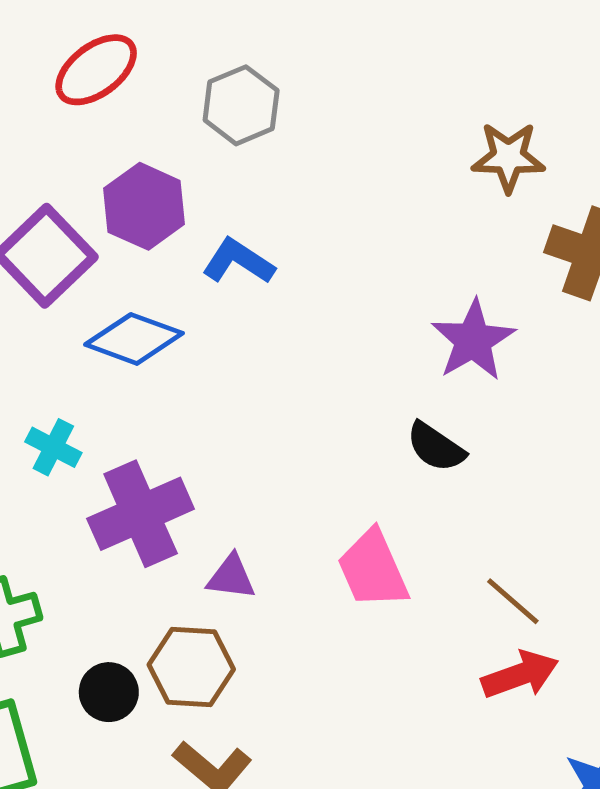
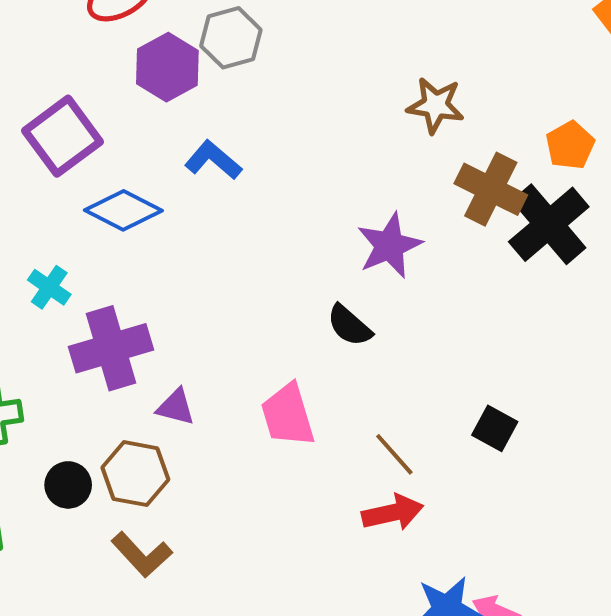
purple hexagon: (144, 206) -> (167, 67), moved

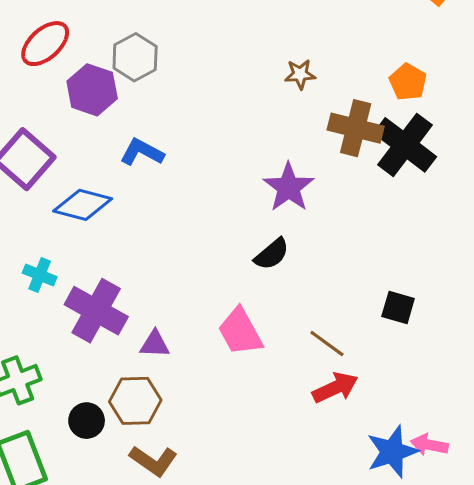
brown star: (435, 105) -> (300, 74), size x0.7
black semicircle: (349, 325) -> (272, 254), turned -69
purple cross: (111, 348) -> (96, 311), turned -32

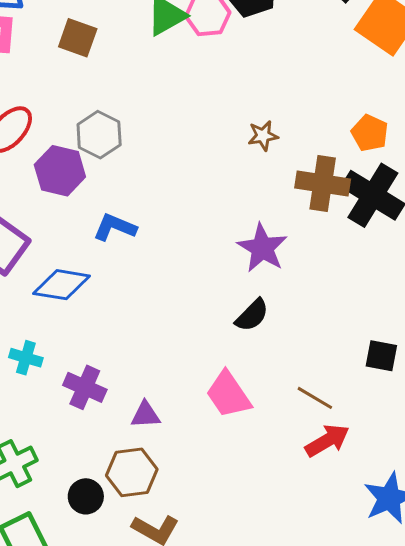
purple cross: (96, 311) -> (85, 387), size x0.7

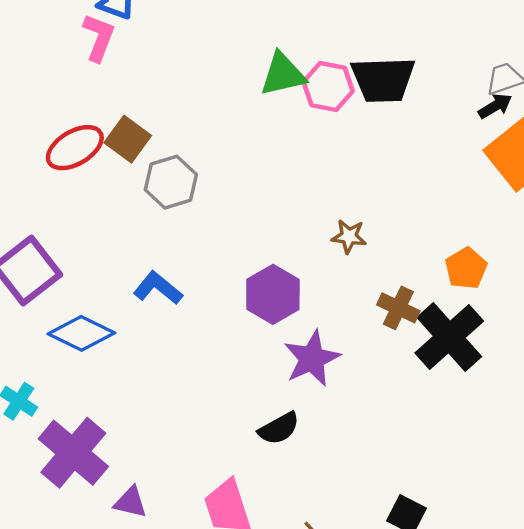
brown square: (78, 38) -> (128, 139), moved
purple hexagon: (60, 171) -> (273, 294), moved
brown cross: (323, 183) -> (398, 308), size x0.7
purple cross: (85, 387) -> (73, 453), size x1.5

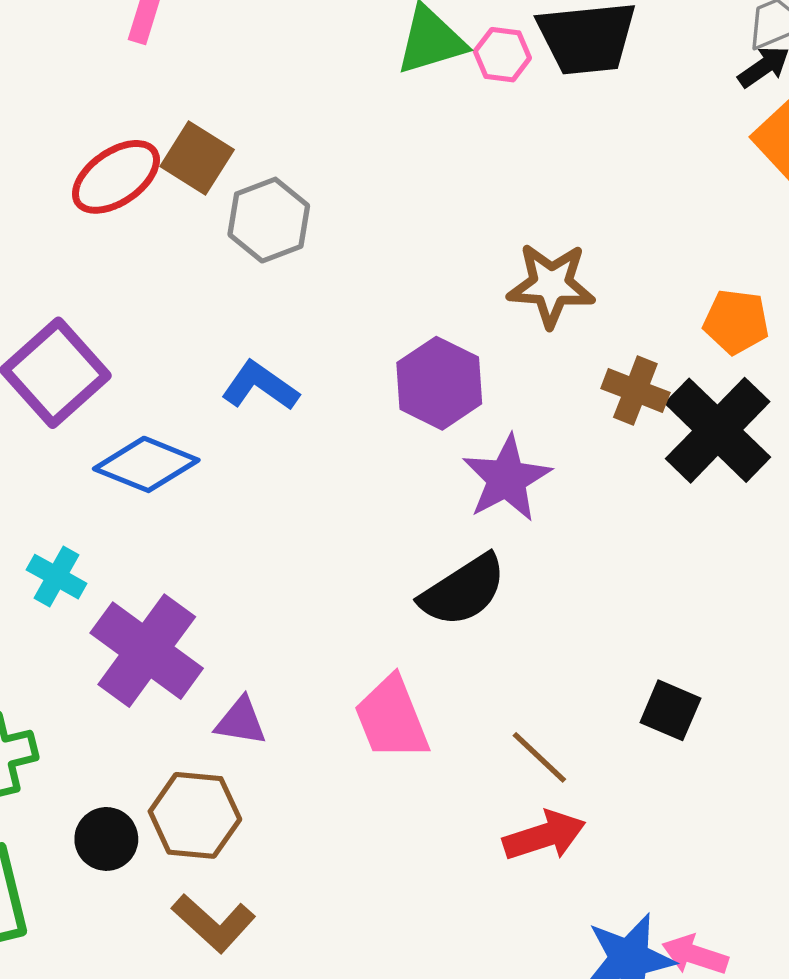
pink hexagon: (328, 87) -> (502, 55), size x0.7
brown star: (349, 236) -> (551, 285), size x1.6
orange pentagon: (466, 268) -> (736, 322), turned -30
black semicircle: (279, 428) -> (463, 590), size x1.4

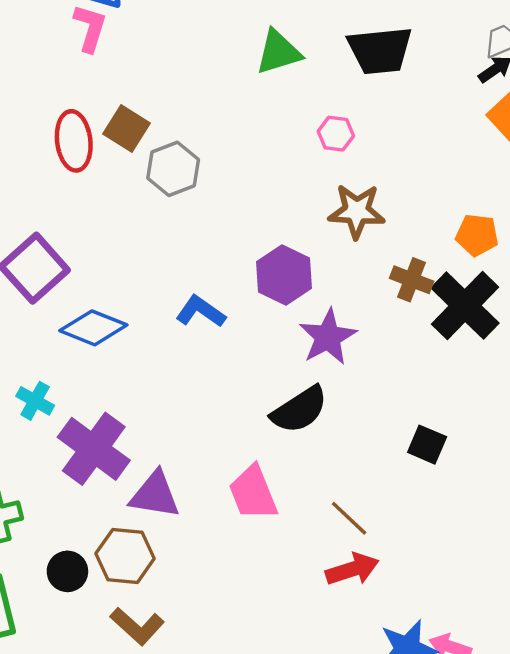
pink hexagon: (502, 55) -> (336, 134), moved
red ellipse: (116, 177) -> (74, 141), turned -62
blue L-shape: (260, 386) -> (201, 312), moved
black square: (670, 710) -> (427, 445), moved
purple triangle: (241, 721) -> (155, 495), size x1.5

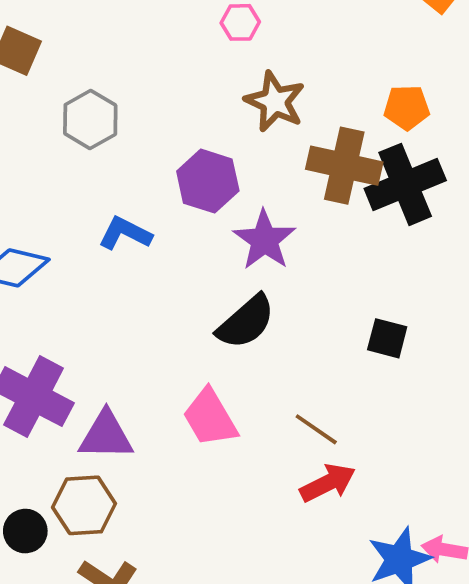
gray hexagon: (173, 169) -> (90, 119), moved
brown star: (357, 211) -> (275, 102), turned 30
brown cross: (412, 280) -> (344, 166), size x1.6
black cross: (465, 306) -> (405, 184), turned 32

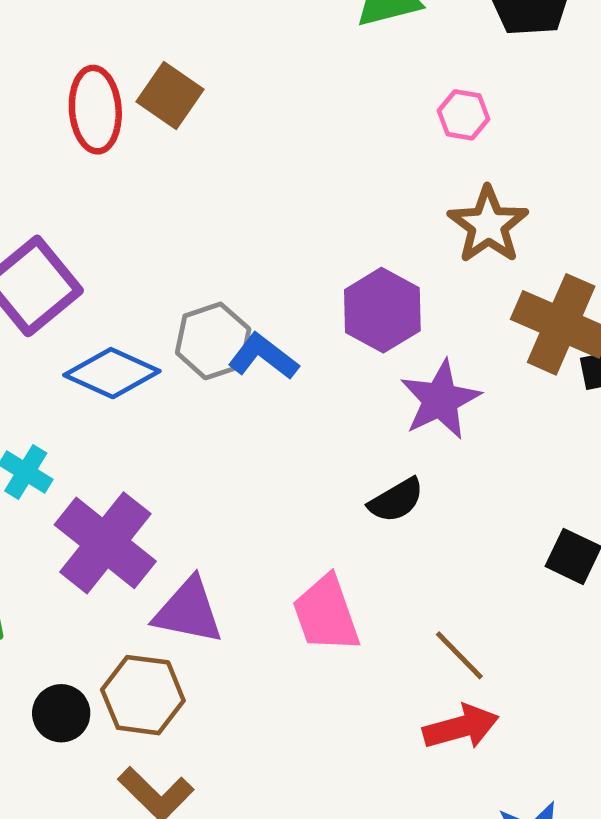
gray hexagon: (90, 119) -> (213, 341), moved
black semicircle: (246, 322) -> (396, 500), size x0.7

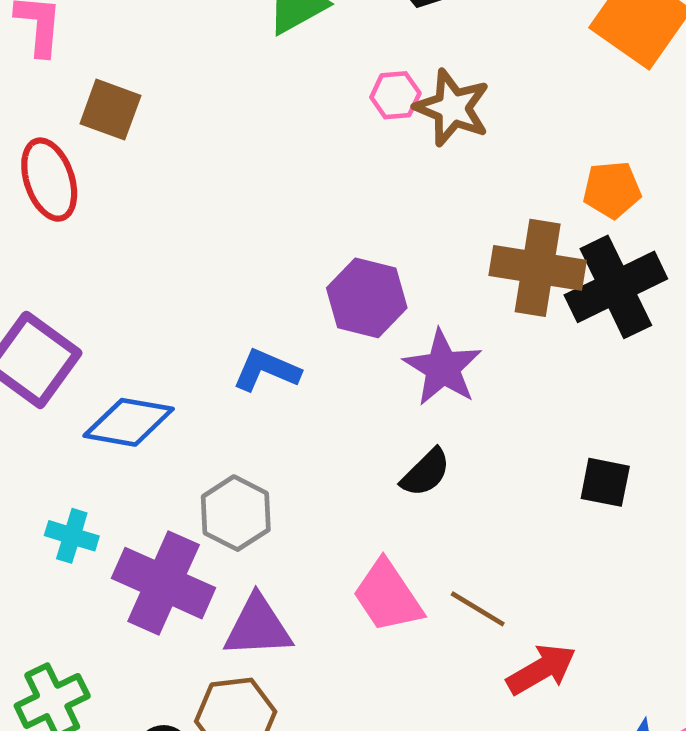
brown square: (170, 96) -> (110, 110), moved
brown star: (488, 225) -> (452, 108), moved
gray hexagon: (213, 341) -> (236, 513), moved
brown line: (459, 655) -> (478, 609), moved

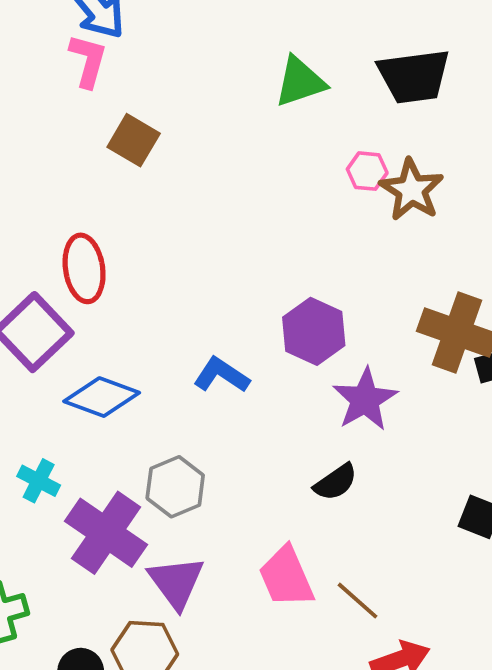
red ellipse: (49, 180) -> (84, 268), moved
purple triangle: (258, 627) -> (176, 582), turned 46

